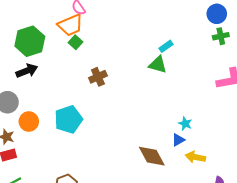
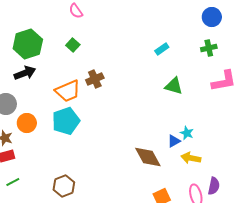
orange trapezoid: (70, 25) -> (68, 91), moved
green cross: (221, 36) -> (209, 48), moved
green triangle: (158, 65) -> (174, 86), moved
cyan star: (185, 124) -> (187, 133), moved

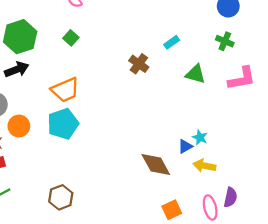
green cross: (209, 48) -> (225, 41), turned 35
brown cross: (95, 79) -> (139, 64), moved, turned -30
green triangle: (174, 86) -> (195, 74), moved

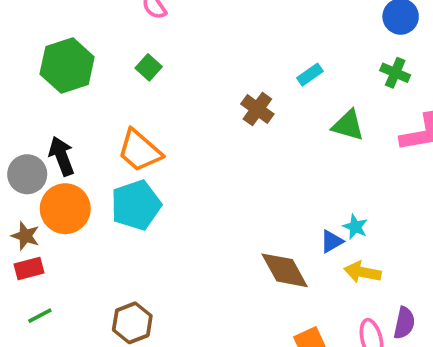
black arrow: (17, 69) -> (62, 156), moved, turned -90
orange trapezoid: (65, 90) -> (140, 151), turned 64
orange circle: (19, 126) -> (65, 209), size x1.4

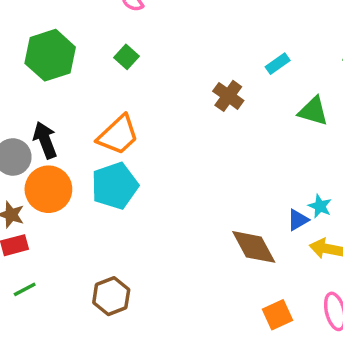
orange trapezoid: (140, 151) -> (118, 135), turned -84

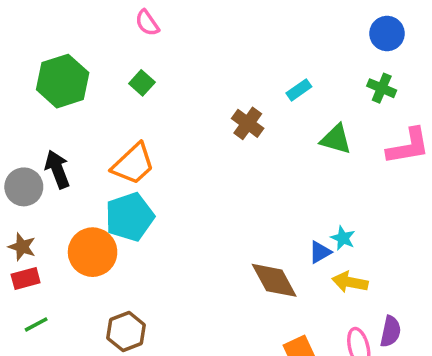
orange circle: (48, 189) -> (93, 252), moved

